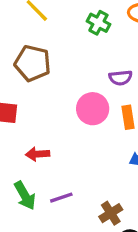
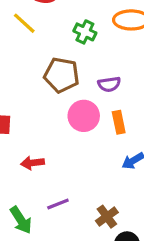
brown pentagon: (32, 63) -> (62, 75), moved
green arrow: (25, 196) -> (21, 220), moved

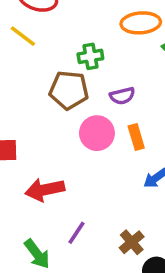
green cross: (85, 32) -> (90, 56), moved, turned -30
red arrow: (33, 163) -> (45, 190), size x1.5
purple line: (58, 204) -> (76, 233), turned -30

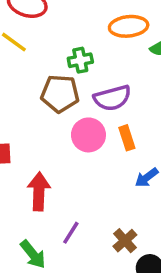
purple semicircle: (122, 96) -> (112, 98), size x1.5
red arrow: (45, 190) -> (39, 191), turned 105

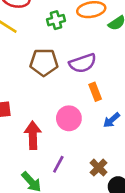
green cross: (80, 60) -> (56, 20), moved
pink circle: (88, 135) -> (69, 118), moved

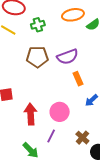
green cross: (56, 20) -> (38, 25), moved
pink circle: (69, 118) -> (60, 112), moved

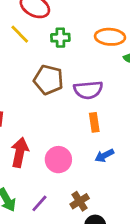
purple line: (51, 136) -> (39, 203), moved

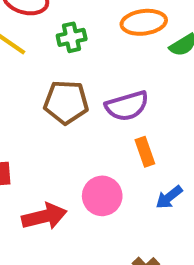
red arrow: (20, 152) -> (44, 216), turned 76
pink circle: (58, 160) -> (102, 196), moved

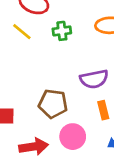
brown pentagon: (66, 102) -> (53, 104), moved

